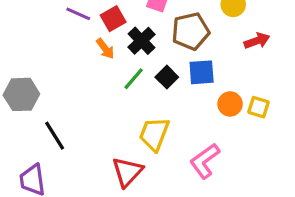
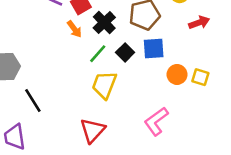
yellow trapezoid: (154, 134) -> (104, 85), moved

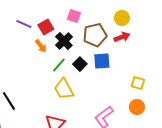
red arrow: (199, 23) -> (122, 37), moved
orange circle: (177, 74) -> (137, 107), moved
yellow trapezoid: (104, 85) -> (64, 89), turned -50

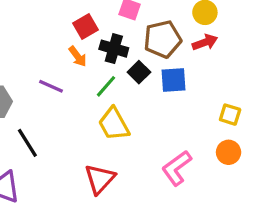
purple line: (24, 24) -> (51, 86), moved
black cross: (64, 41) -> (114, 49), turned -30
black square: (80, 64) -> (139, 72), moved

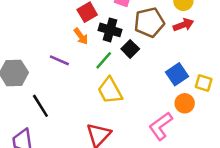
blue square: (174, 80) -> (177, 74), moved, turned -30
orange circle: (229, 152) -> (185, 103), moved

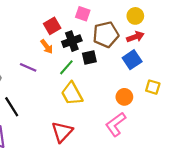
black cross: (110, 30) -> (72, 41), turned -36
black square: (130, 49) -> (89, 58), turned 32
blue square: (177, 74) -> (132, 60), moved
orange circle: (185, 103) -> (124, 97), moved

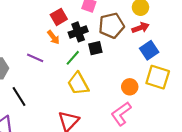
blue square: (132, 60) -> (149, 50), moved
yellow square: (153, 87) -> (158, 77), size x1.6

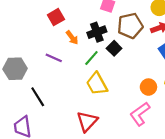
red square: (59, 17) -> (56, 17), moved
black square: (95, 48) -> (114, 48), turned -32

